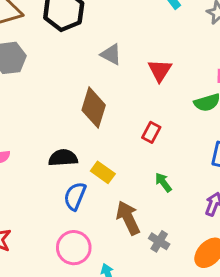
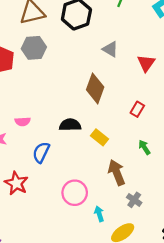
blue semicircle: (75, 196) -> (41, 152), moved
gray cross: (159, 241) -> (134, 200), moved

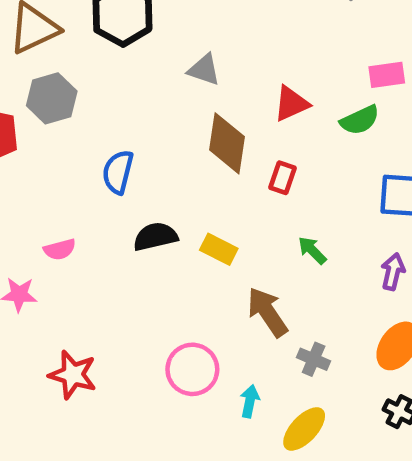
red triangle: (146, 63) -> (291, 104), moved, turned 42
brown diamond: (95, 88) -> (227, 143), moved
blue semicircle: (41, 152) -> (118, 172), moved
cyan arrow: (99, 214) -> (250, 401), turned 40

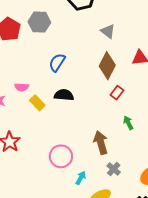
red rectangle: (283, 178) -> (117, 93), moved
yellow rectangle: (219, 249) -> (37, 103), moved

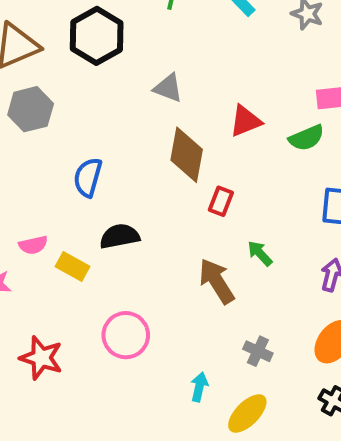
brown arrow: (101, 143) -> (217, 281), moved
pink circle: (61, 156) -> (126, 335), moved

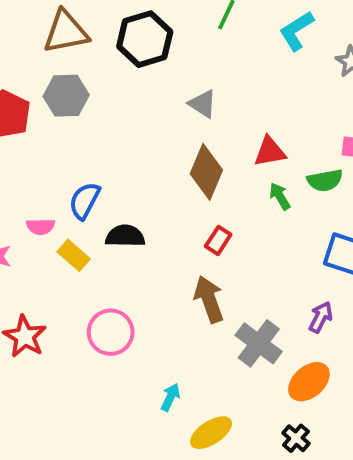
blue semicircle: (88, 177) -> (85, 201), moved
red rectangle: (221, 201) -> (218, 240), moved
green arrow: (260, 253) -> (280, 196), moved
gray cross: (258, 351) -> (259, 343), moved, size x1.6

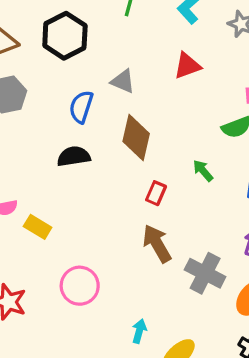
red triangle: (270, 152) -> (187, 66), moved
green arrow: (280, 196) -> (203, 171), moved
blue semicircle: (85, 201) -> (81, 107), moved
black semicircle: (125, 236) -> (74, 156), moved

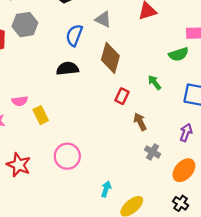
yellow rectangle: (38, 227) -> (41, 115), turned 30
brown arrow: (157, 244) -> (140, 122), moved, size x0.7
gray cross: (205, 273) -> (153, 152), size x0.6

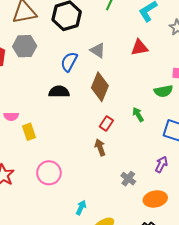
brown arrow: (140, 122) -> (100, 147), moved
orange ellipse: (184, 170) -> (155, 199), turned 30

